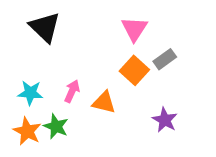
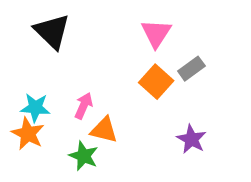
orange triangle: (104, 102) -> (104, 130), moved
green star: (56, 126) -> (84, 156), moved
orange star: (27, 131) -> (28, 134), moved

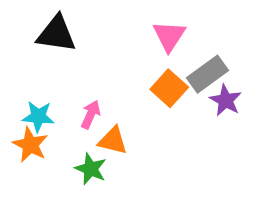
black triangle: (52, 31) -> (56, 34), turned -36
gray rectangle: (191, 69) -> (207, 74), size x1.4
purple star: (191, 139) -> (226, 100), moved

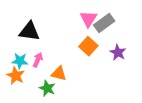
black triangle: (56, 34) -> (29, 31), moved
gray rectangle: (207, 74) -> (104, 23), moved
pink arrow: (91, 114) -> (38, 60), moved

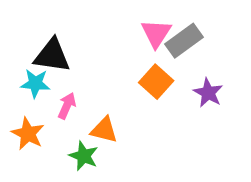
cyan star: (20, 61) -> (35, 83), moved

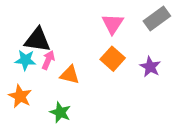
gray rectangle: (184, 41) -> (157, 18), moved
pink arrow: (67, 106) -> (48, 60), moved
orange triangle: (104, 130) -> (70, 75), moved

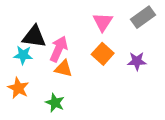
pink arrow: (48, 60) -> (59, 49), moved, size x1.5
purple star: (150, 67) -> (137, 61), turned -30

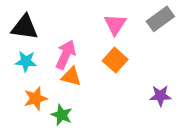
black triangle: (34, 37) -> (25, 27), moved
purple star: (137, 61) -> (160, 96), moved
orange star: (18, 88) -> (36, 98), moved, turned 30

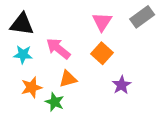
pink arrow: (66, 55) -> (58, 48), turned -75
orange triangle: (71, 77) -> (68, 79), moved, turned -30
purple star: (160, 96) -> (121, 85), moved, turned -30

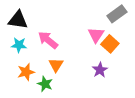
pink triangle: (102, 22) -> (96, 35), moved
orange square: (102, 53) -> (110, 44), moved
orange triangle: (68, 79) -> (56, 65), turned -42

